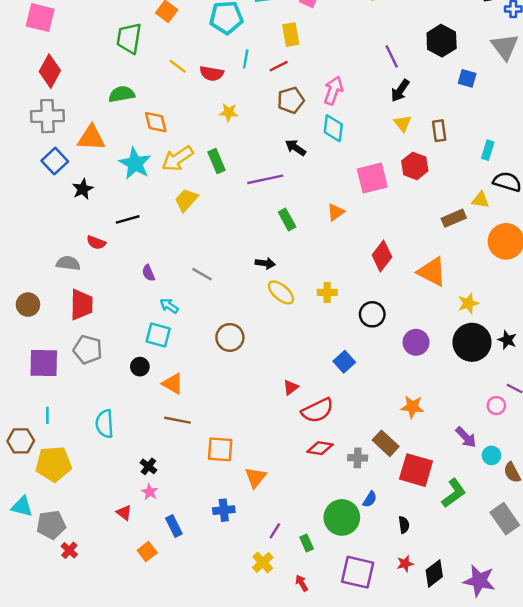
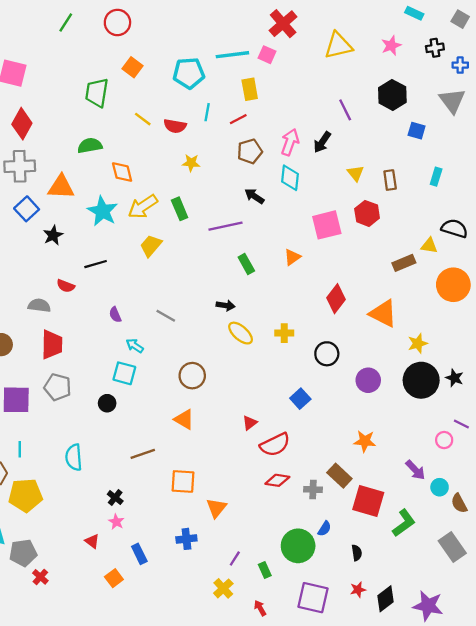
black arrow: (400, 91) -> (322, 142), moved
cyan rectangle: (488, 150) -> (436, 177), moved
orange triangle: (173, 384) -> (184, 419), moved
brown line: (178, 420) -> (143, 454), turned -30

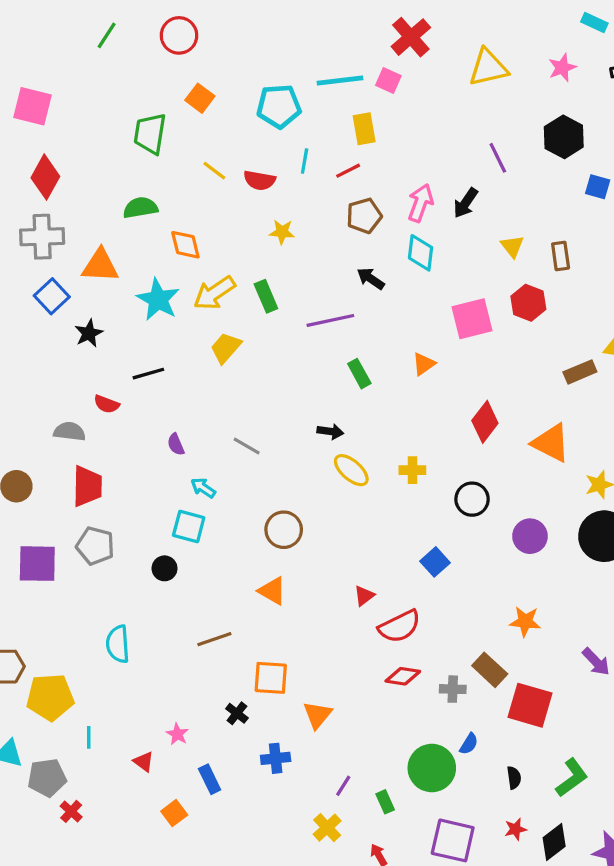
cyan line: (20, 449) -> (89, 737), moved
black cross: (115, 498) -> (237, 713), moved
green L-shape: (404, 523) -> (572, 778), moved

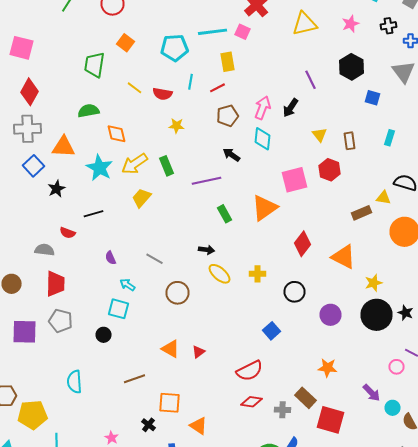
orange triangle: (424, 364) -> (264, 208), size x1.8
brown circle: (284, 530) -> (178, 293), moved
red triangle: (364, 596) -> (198, 352), moved
orange triangle: (317, 715) -> (198, 426), turned -36

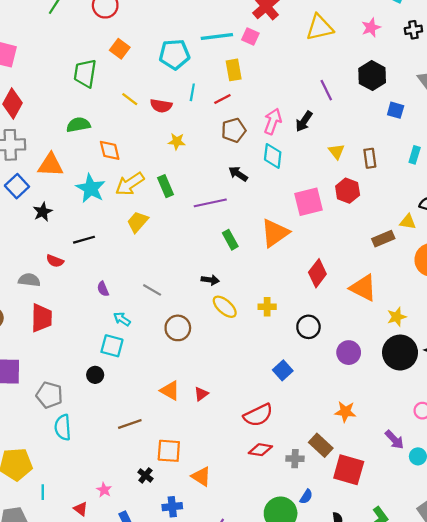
gray pentagon: (60, 321) -> (49, 395), moved

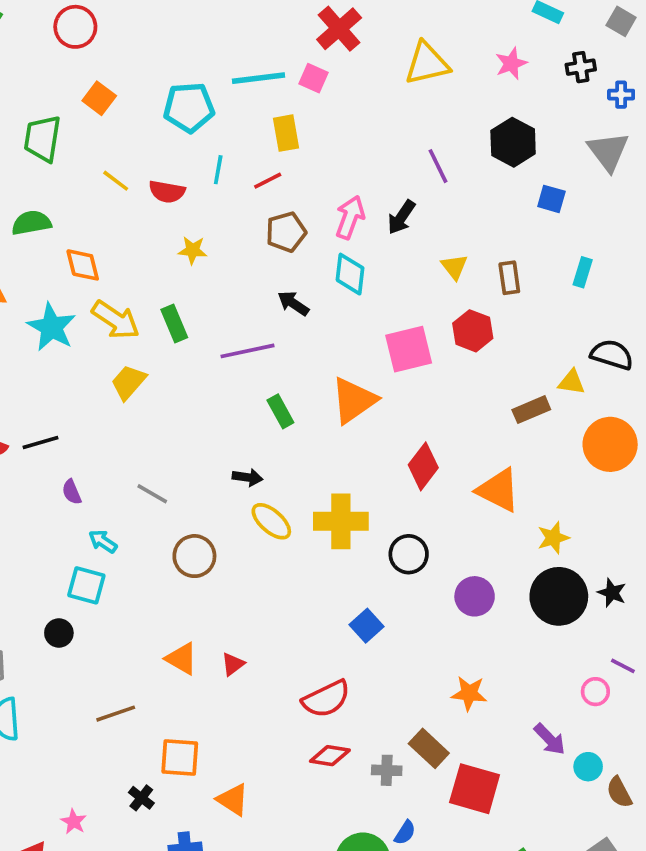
yellow arrow: (130, 184) -> (116, 320), turned -112
black line: (84, 240) -> (41, 443), moved
yellow cross: (267, 307) -> (341, 521), size x1.8

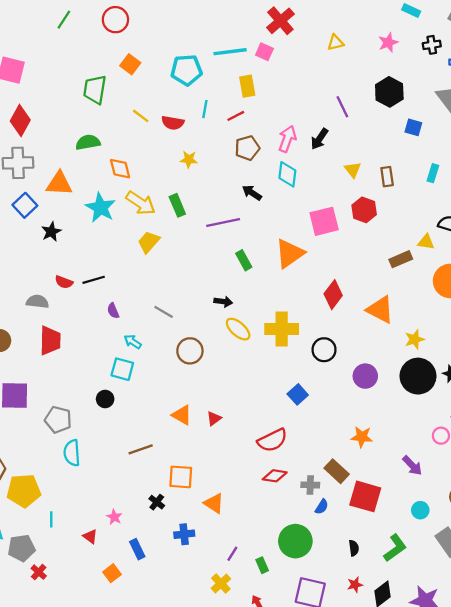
yellow triangle: (427, 63) -> (335, 43), size x0.6
cyan circle: (588, 767) -> (420, 510), moved
blue semicircle: (405, 833) -> (322, 507), moved

